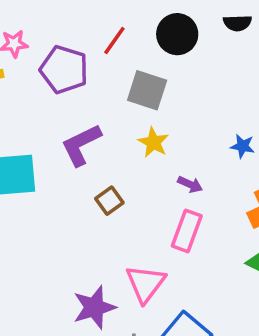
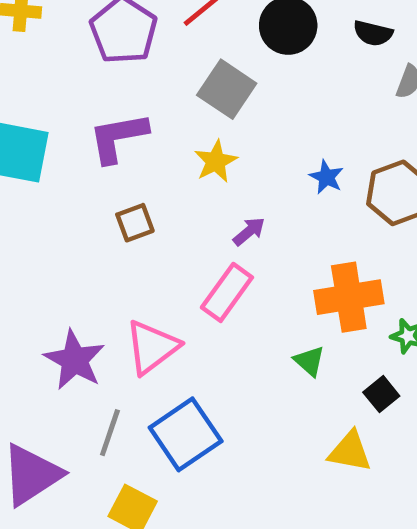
blue star: (243, 146) -> (326, 177), moved
purple arrow: (190, 184) -> (249, 231), turned -80
purple star: (94, 307) -> (75, 360), turned 30

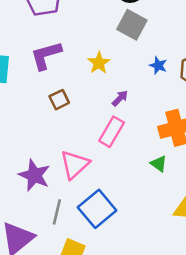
gray square: (227, 89) -> (132, 25), moved

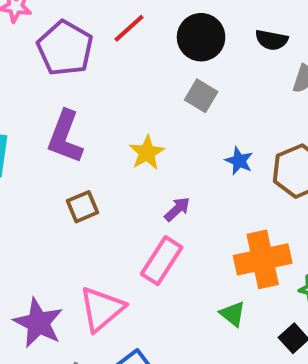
gray square: (132, 25) -> (201, 96), size x0.7
purple L-shape: (46, 55) -> (65, 137), turned -56

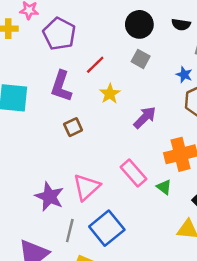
red line: (129, 28) -> (95, 65), moved
blue star: (239, 161) -> (184, 75), moved
purple arrow: (177, 209) -> (145, 117), moved, size x1.5
pink rectangle: (162, 261) -> (133, 173), moved, turned -72

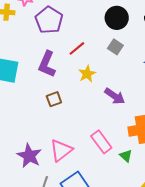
purple arrow: (145, 117) -> (115, 96), turned 75

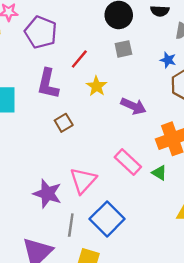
gray square: (115, 47) -> (123, 49), turned -35

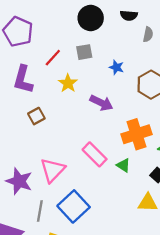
gray square: (123, 49) -> (84, 52), moved
blue star: (168, 60) -> (116, 67), moved

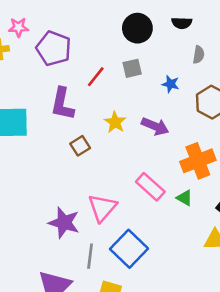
gray semicircle: (148, 34) -> (199, 55), moved
yellow star: (68, 83) -> (115, 122), moved

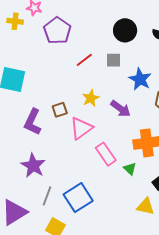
blue star: (171, 84) -> (140, 79), size x1.6
purple L-shape: (62, 104) -> (33, 122), moved
pink triangle: (102, 208) -> (81, 128), moved

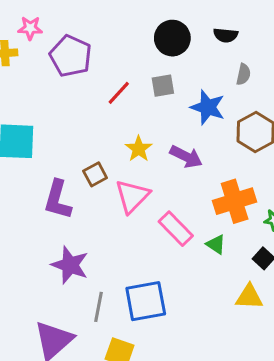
blue square: (78, 198) -> (146, 301), turned 32

